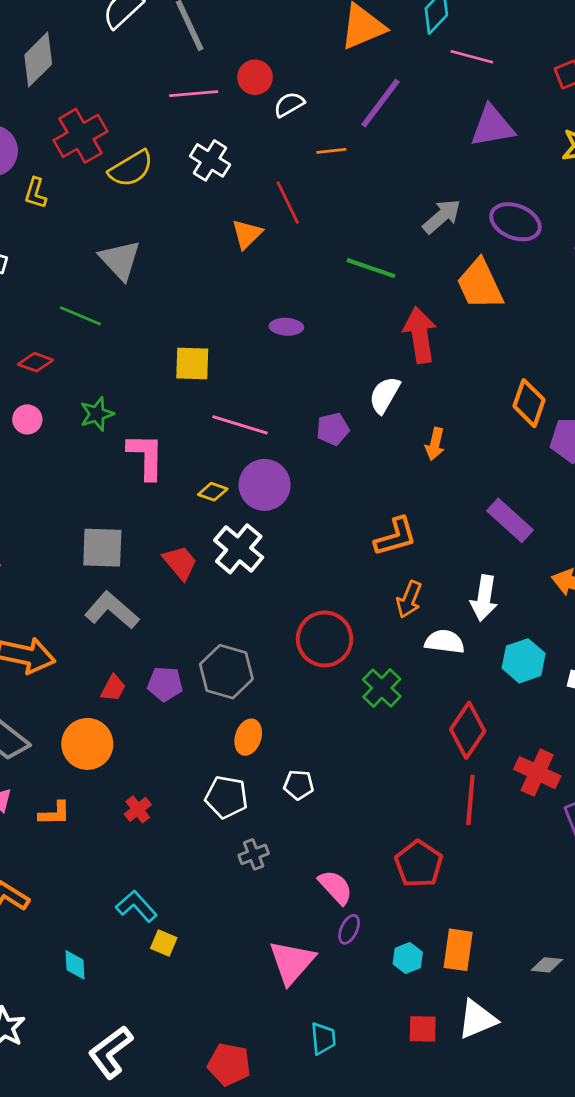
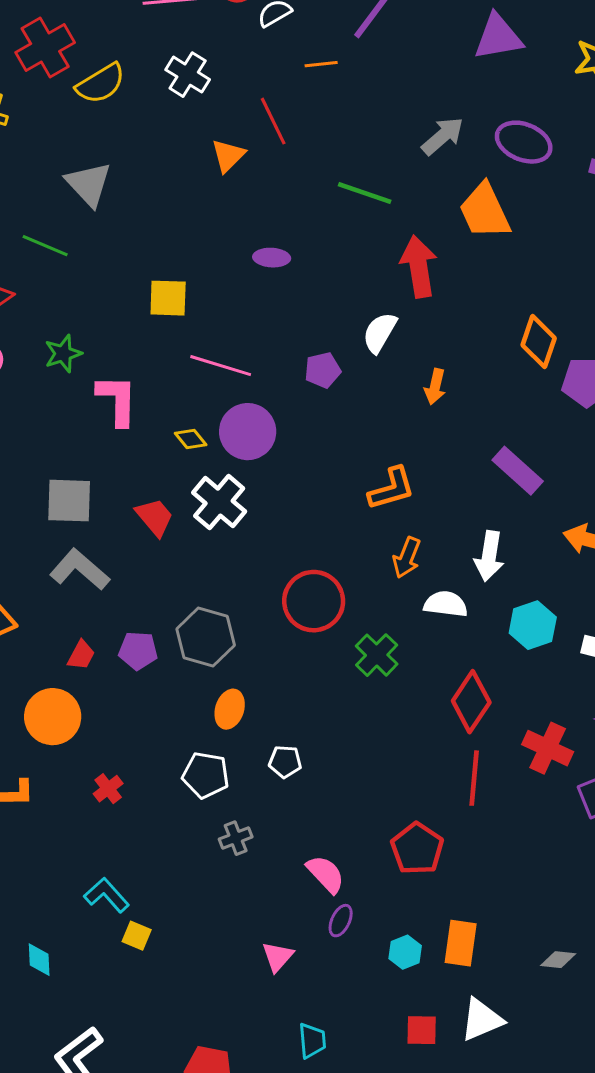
yellow diamond: (213, 492) -> (191, 439), turned 32
pink triangle: (292, 962) -> (278, 957), size x0.6

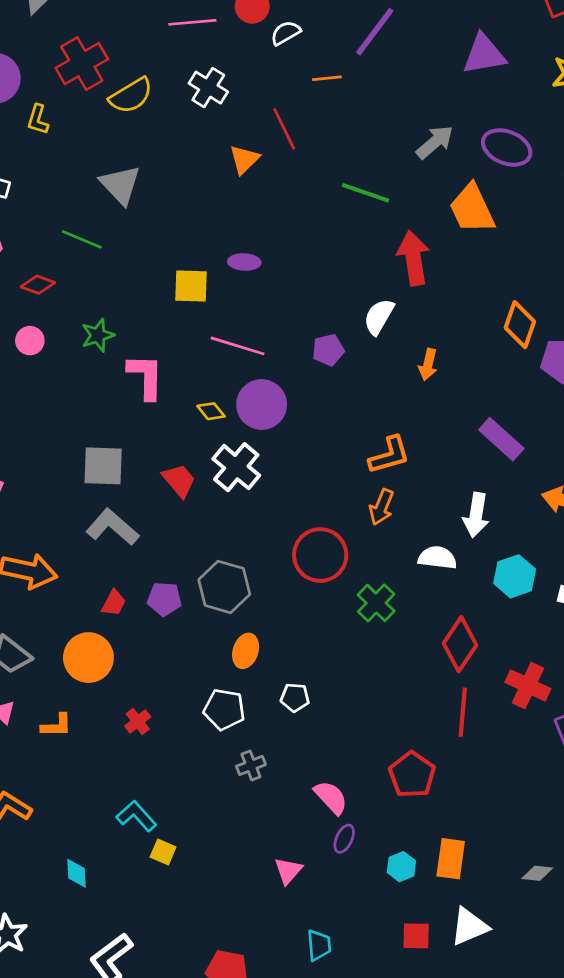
purple ellipse: (272, 258) -> (244, 262), moved
orange arrow: (407, 558) -> (381, 507), moved

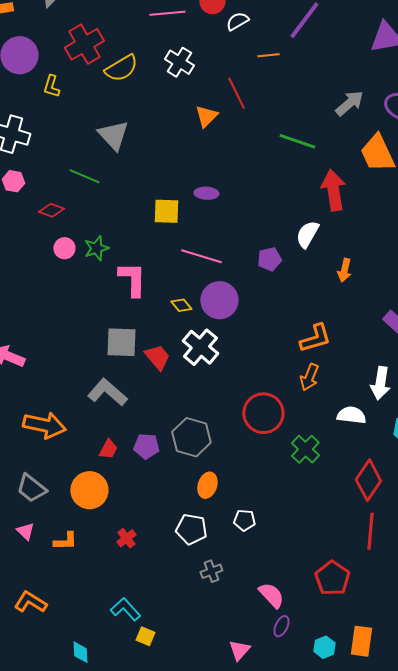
pink circle: (30, 341) -> (64, 248), moved
gray square: (103, 466) -> (121, 342), moved

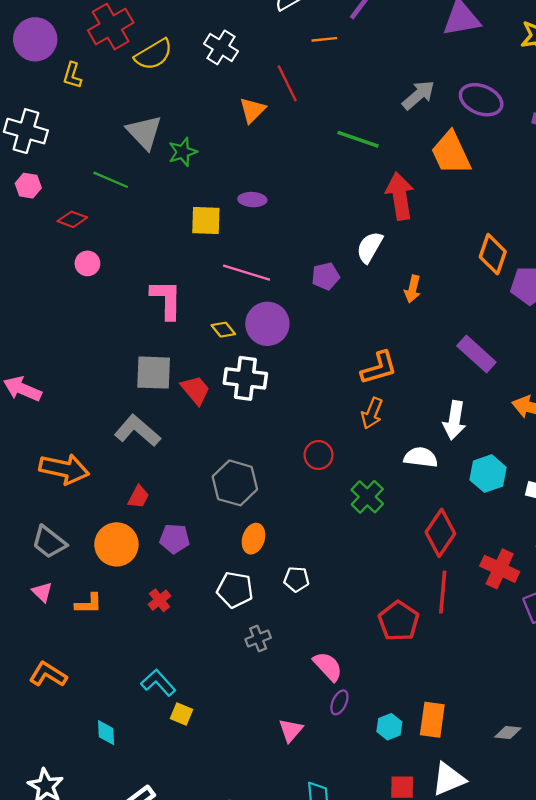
green star: (96, 248) -> (183, 152), moved
white cross: (200, 347) -> (245, 378), turned -33
red circle: (263, 413) -> (319, 455), size x0.6
purple pentagon: (146, 446) -> (175, 539), moved
red pentagon: (332, 578) -> (399, 621), moved

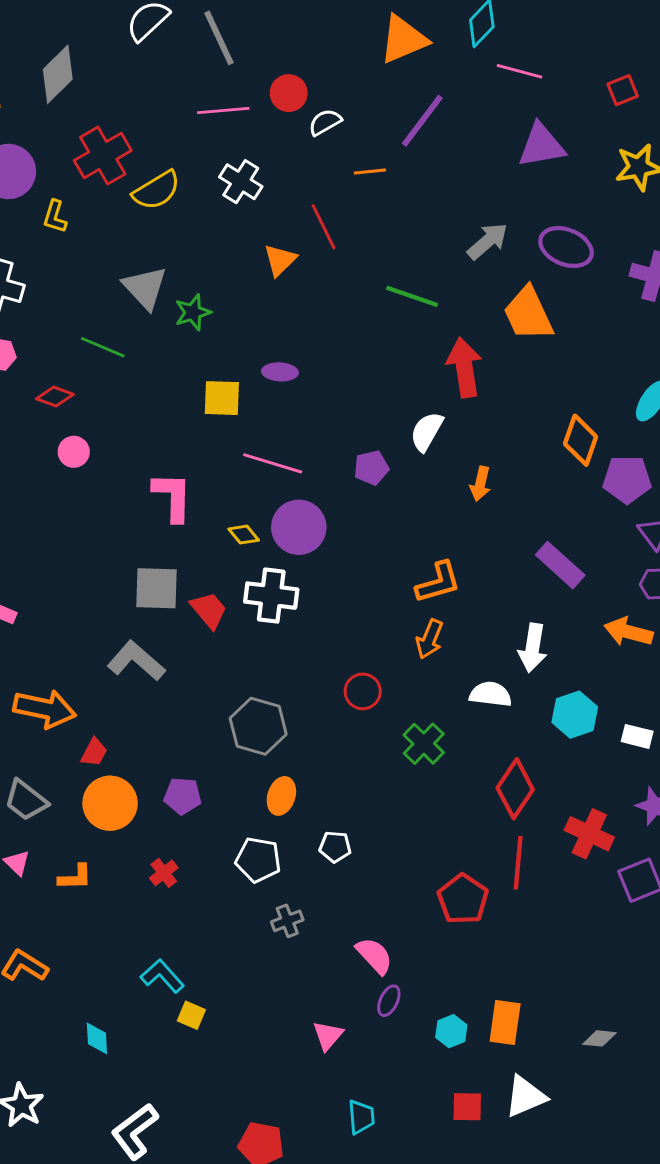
red trapezoid: (139, 497) -> (94, 752), moved

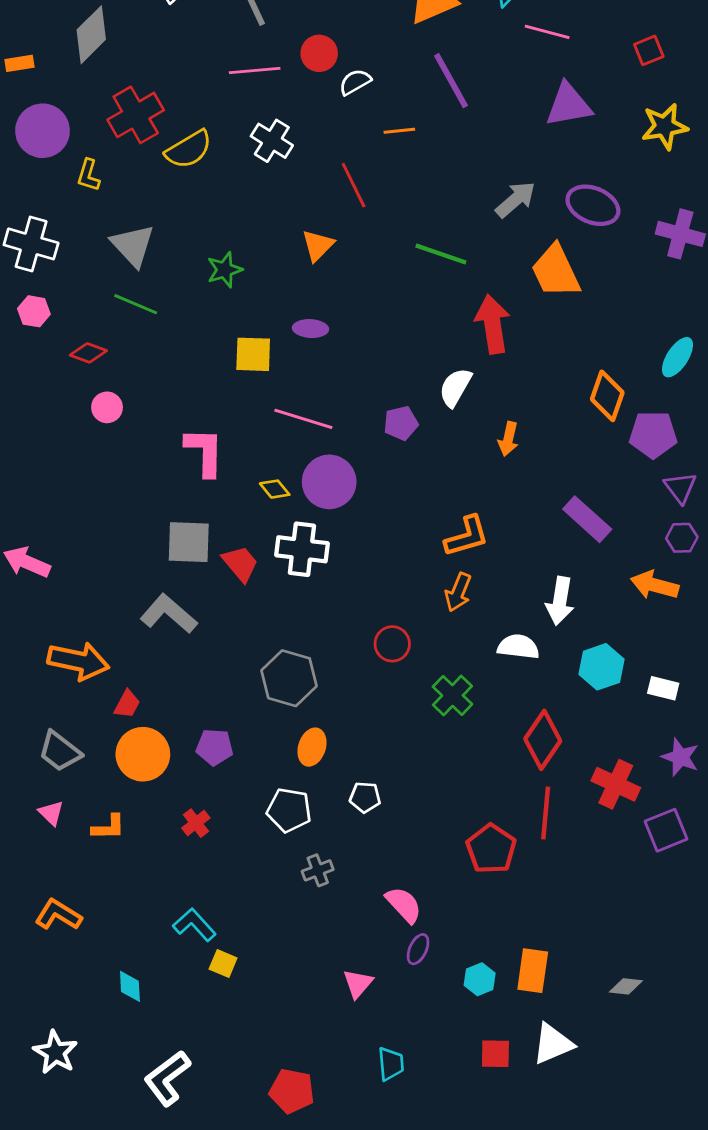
purple line: (422, 121) -> (451, 81), turned -66
orange triangle: (280, 260) -> (318, 245), moved
gray triangle: (145, 288) -> (133, 245), moved

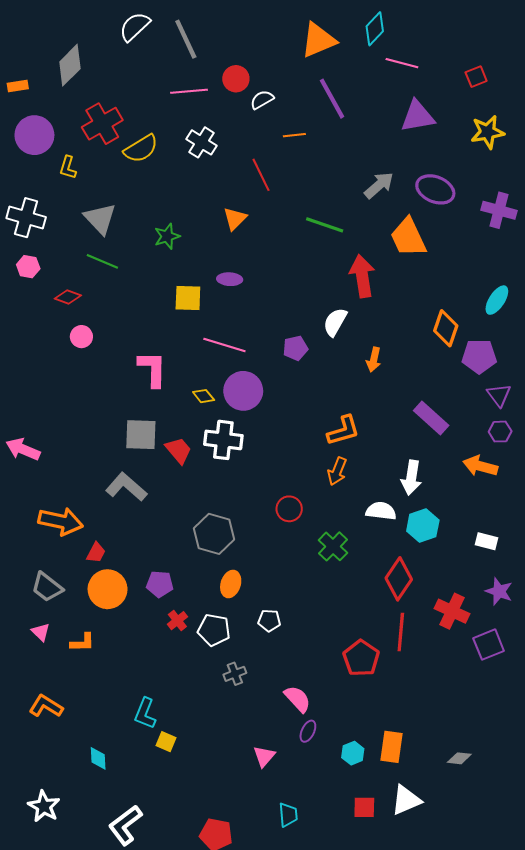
cyan hexagon: (602, 667) -> (423, 526), moved
red cross: (196, 823) -> (177, 621), moved
cyan L-shape: (194, 925) -> (145, 713), turned -116

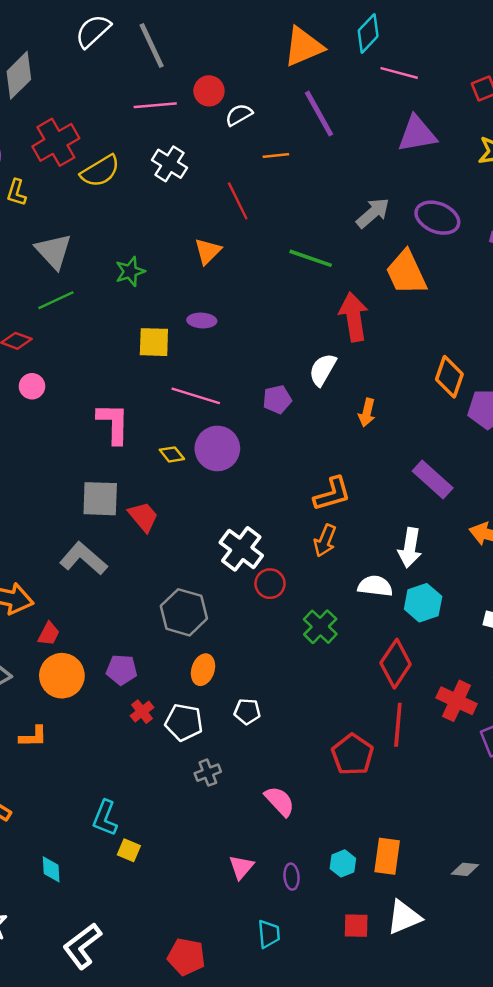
green line: (102, 261) -> (56, 300), turned -48
white cross: (223, 440) -> (241, 549), moved, turned 30
purple ellipse: (308, 731) -> (292, 877), moved, turned -30

